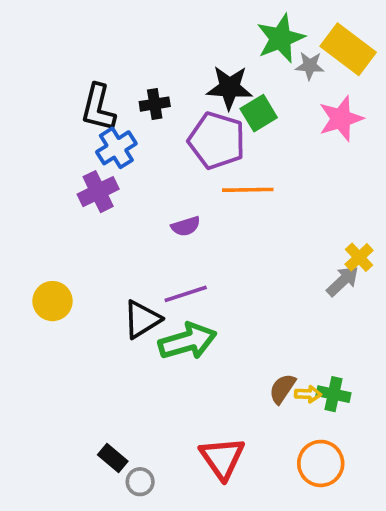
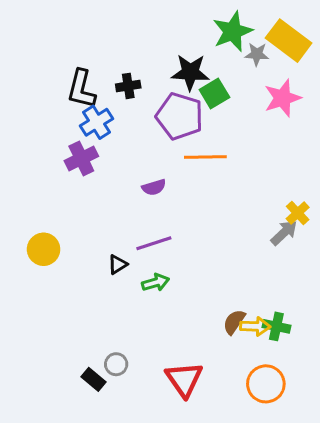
black triangle: (142, 319) -> (118, 264), size x0.6
green arrow: (188, 341) -> (155, 283), size x0.6
yellow arrow: (308, 394) -> (255, 326), size x1.4
gray circle: (140, 482) -> (116, 364), moved

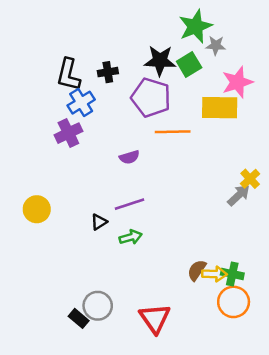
yellow rectangle: (289, 41) -> (220, 108), moved, turned -36
green square: (214, 94) -> (189, 64), moved
gray circle: (116, 364) -> (98, 306), size x1.5
orange circle: (266, 384) -> (234, 302), moved

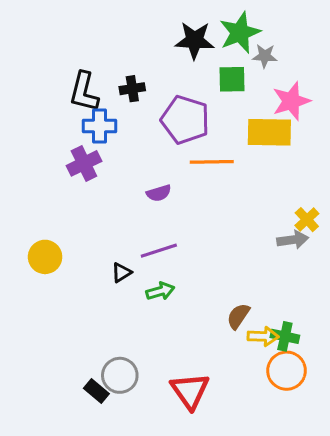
black star: (160, 61) -> (195, 40), moved
green square: (189, 64) -> (232, 79), turned 30
blue cross: (81, 103) -> (100, 126), turned 32
gray arrow: (239, 195) -> (293, 240), turned 35
brown semicircle: (197, 270) -> (238, 316), moved

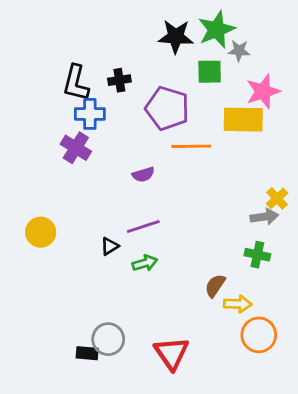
purple cross: (84, 163) -> (76, 148), turned -32
green cross: (285, 336) -> (257, 255), moved
black rectangle: (96, 391) -> (87, 353), turned -35

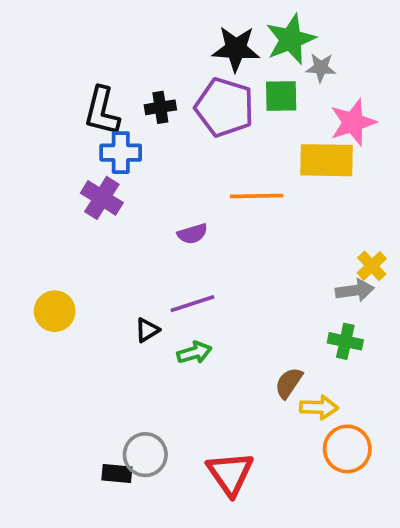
purple pentagon: (167, 108) -> (225, 107), moved

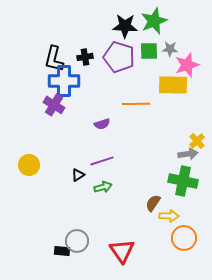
gray star: (321, 68) -> (170, 49), moved
blue cross: (121, 153) -> (64, 81), size x1.4
green cross: (345, 341) -> (183, 181), size x1.6

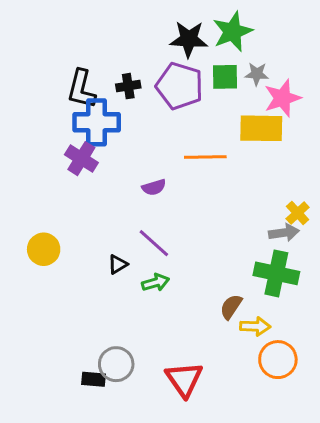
purple line: (102, 161) -> (154, 243), turned 60

